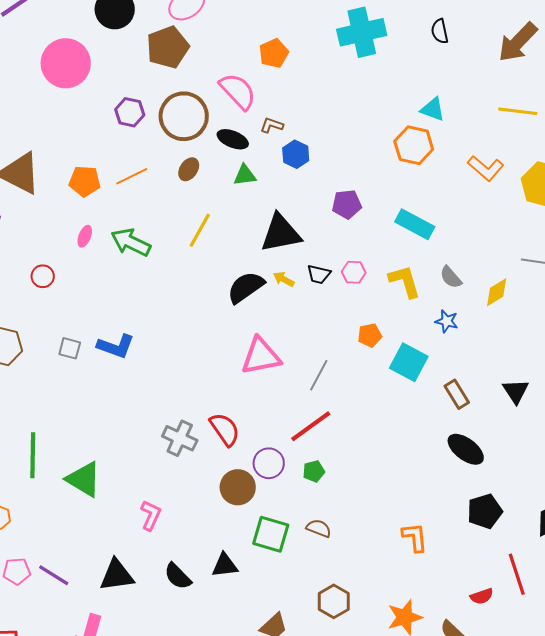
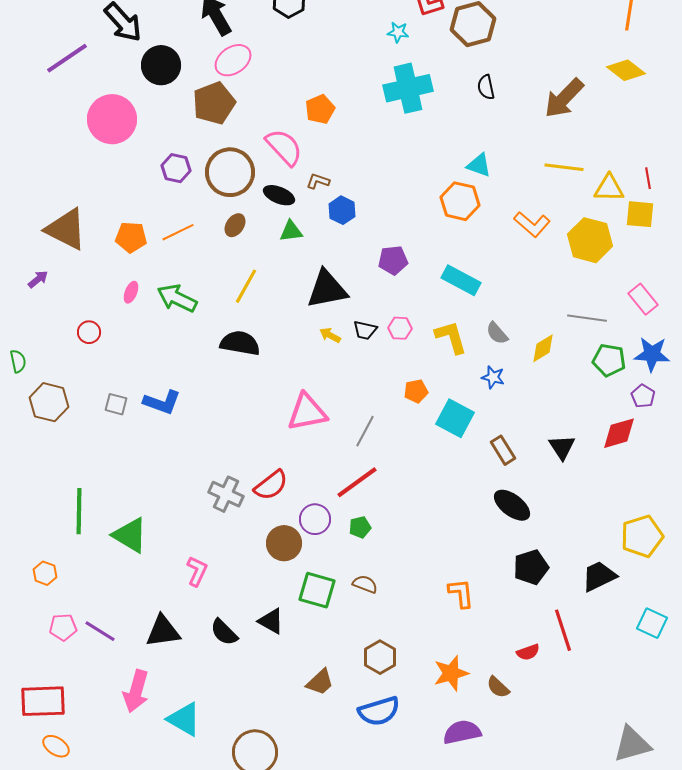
black semicircle: (246, 287) -> (240, 343), moved, turned 45
red semicircle: (225, 429) -> (271, 485), turned 87
black triangle: (225, 565) -> (271, 621), turned 36

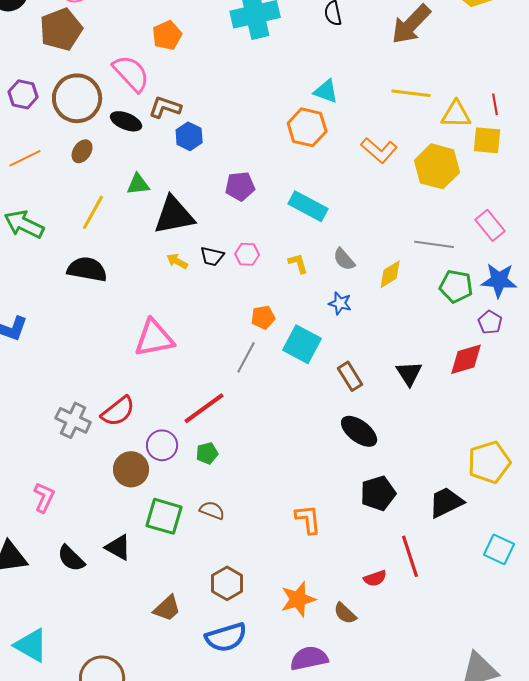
brown L-shape: (318, 181) -> (165, 107), size x1.4
green triangle: (291, 231) -> (138, 184), moved
yellow L-shape: (451, 337) -> (298, 263), size x0.6
gray line: (365, 431) -> (246, 357), moved

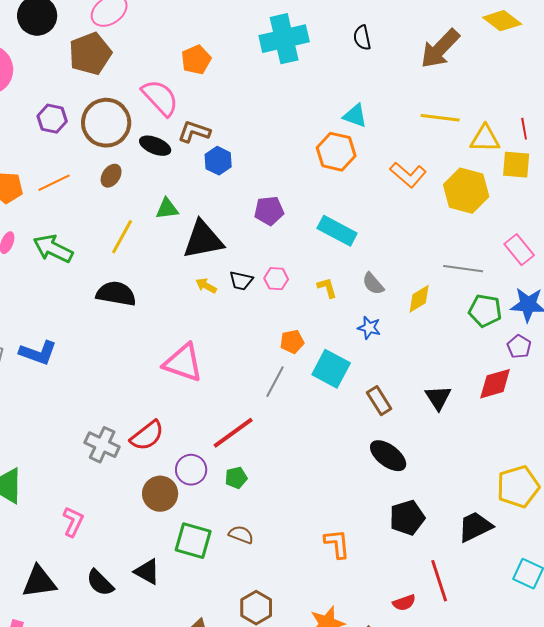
pink triangle: (154, 338) -> (183, 363), turned 30

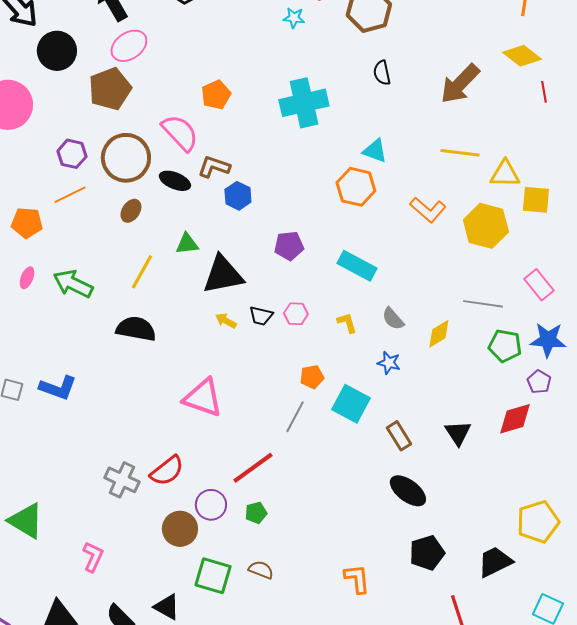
cyan cross: (284, 39) -> (304, 103), moved
red line: (524, 129) -> (544, 92), moved
orange line: (54, 183) -> (70, 195), moved

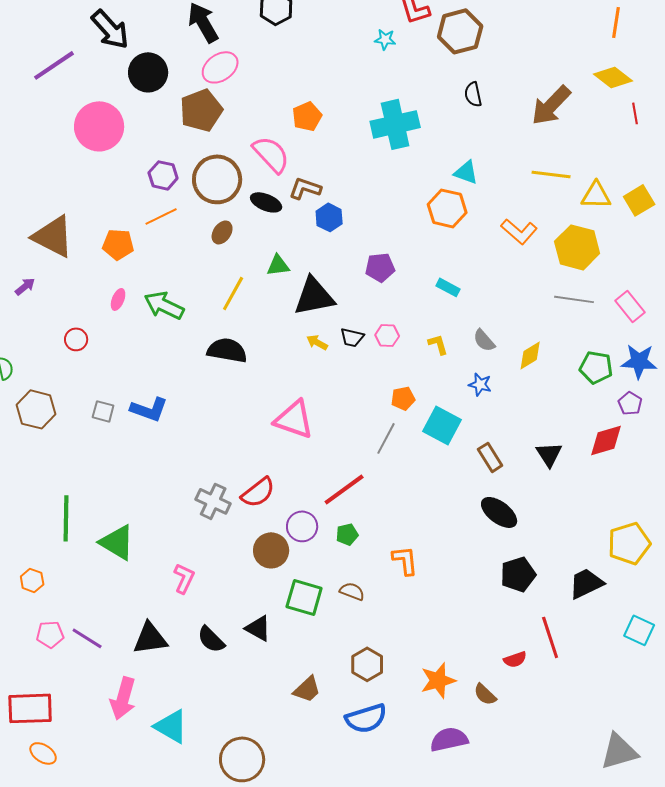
yellow square: (536, 200) -> (639, 200), moved, turned -36
cyan rectangle: (357, 266) -> (448, 287), size x0.6
gray line: (483, 304) -> (574, 299), moved
orange L-shape: (357, 579) -> (405, 560), moved

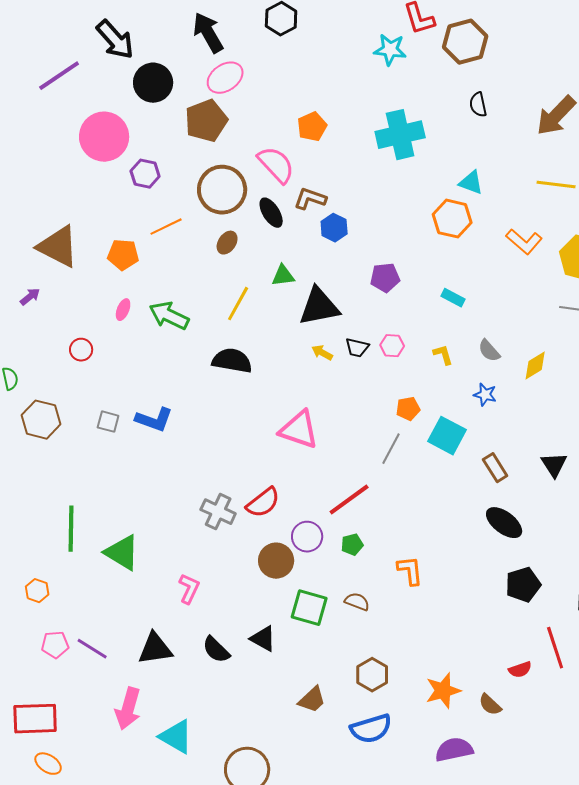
cyan star: (385, 39) -> (390, 50), size x1.5
purple hexagon: (163, 175) -> (145, 174), moved
black ellipse: (266, 202) -> (271, 213), turned 36

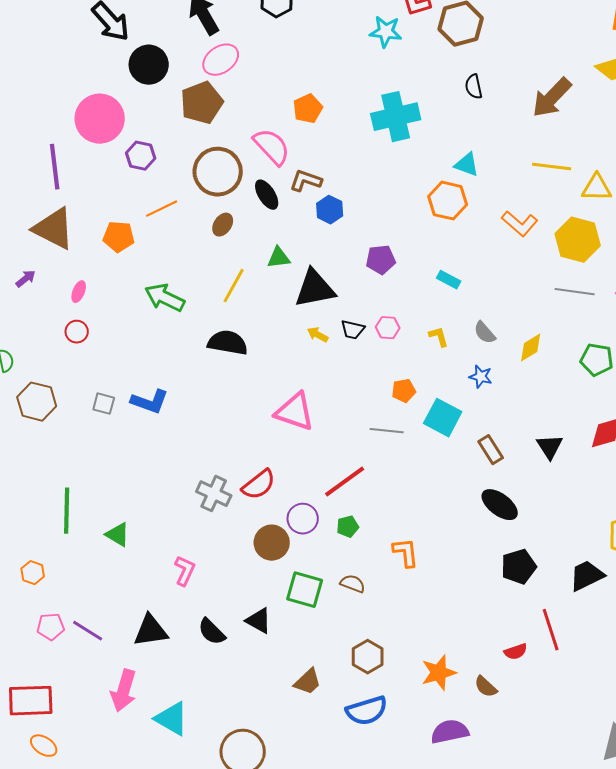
purple line: (59, 76) -> (55, 167), moved, turned -63
pink ellipse: (123, 310) -> (79, 292), moved
gray line: (391, 449) -> (387, 431), turned 68
green triangle: (122, 553) -> (118, 535), size x0.7

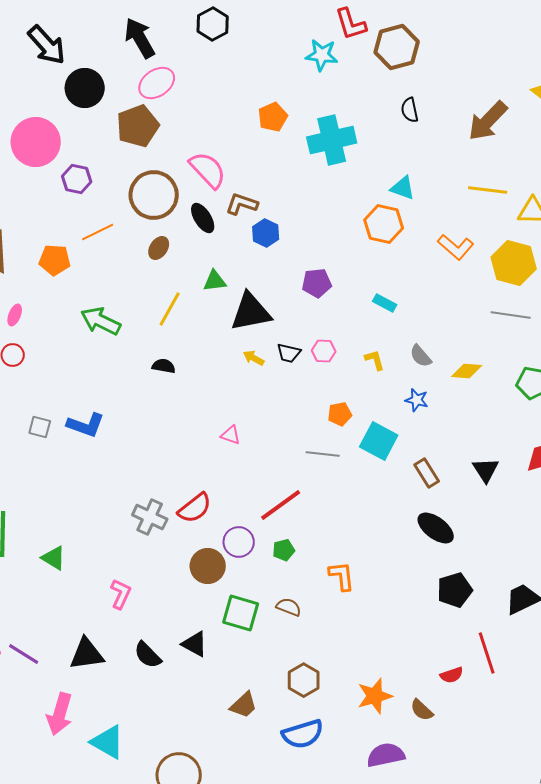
orange pentagon: (308, 109) -> (273, 117), moved
black semicircle: (228, 343) -> (164, 366), size x0.6
yellow diamond: (531, 348) -> (467, 371), turned 36
pink triangle: (295, 412) -> (231, 435), size x0.5

